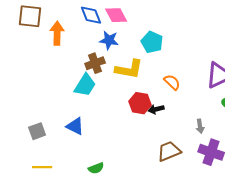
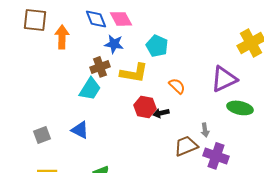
brown trapezoid: (169, 151) -> (186, 146), moved

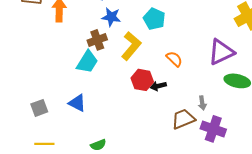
yellow L-shape: (134, 73) -> (131, 46), turned -60

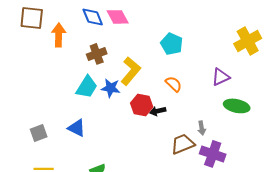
blue star: (111, 17) -> (111, 88), moved
cyan pentagon: (154, 19) -> (172, 44), moved
brown cross: (97, 40) -> (97, 54), moved
purple triangle: (221, 52) -> (221, 77), size x0.7

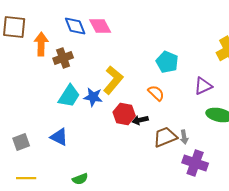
cyan pentagon: (172, 44) -> (167, 62), moved
brown cross: (97, 54) -> (63, 58), moved
brown trapezoid: (183, 144) -> (165, 137), moved

